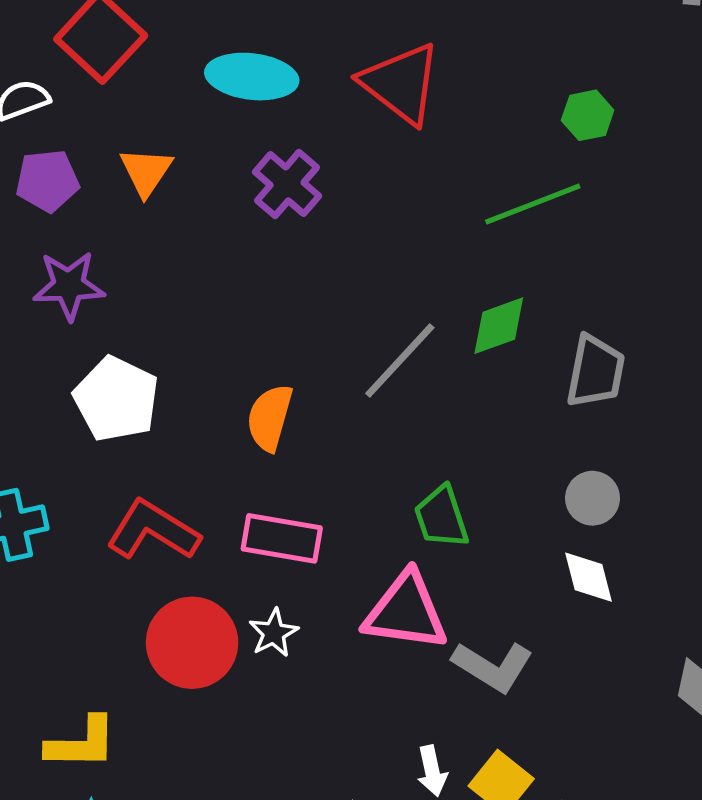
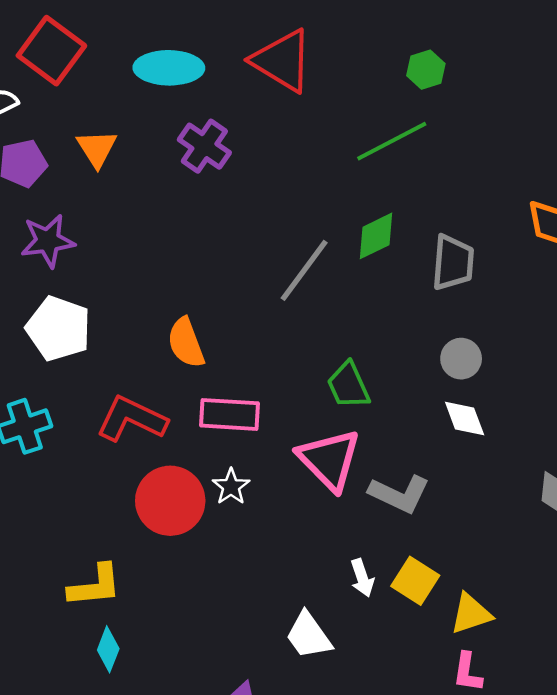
white pentagon: (116, 399) -> (58, 329), moved
orange semicircle: (270, 418) -> (186, 343), moved, turned -30
pink triangle: (406, 612) -> (329, 460), turned 44

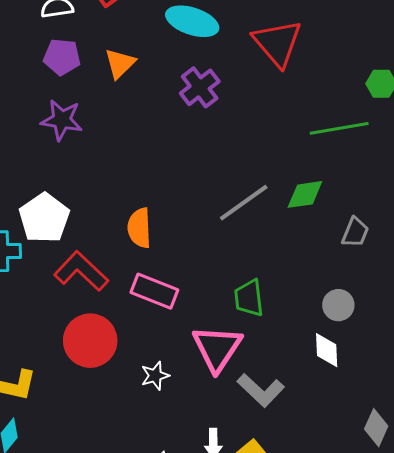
gray trapezoid: (453, 263) -> (355, 232), size x0.7
white pentagon: (58, 329) -> (44, 218), moved
white star: (231, 487) -> (155, 376), moved

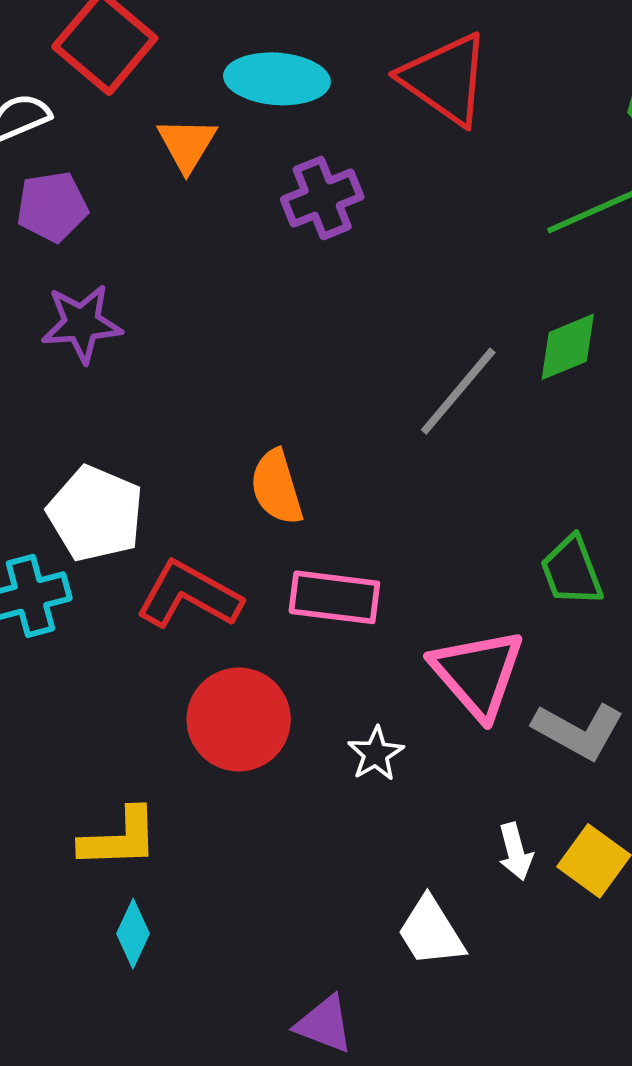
orange triangle: (120, 63) -> (187, 144), moved
purple cross: (200, 87) -> (322, 198), turned 30
green trapezoid: (249, 298) -> (572, 571), moved

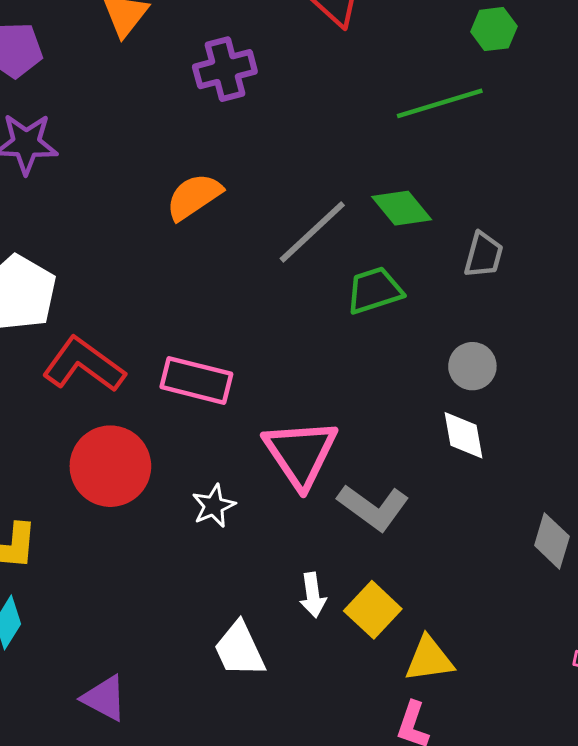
green diamond: (568, 347) -> (402, 208), turned 66
orange semicircle: (277, 487) -> (194, 197), moved, turned 66
green trapezoid: (572, 571) -> (374, 290), moved, turned 86
purple triangle: (324, 1024) -> (104, 698), moved

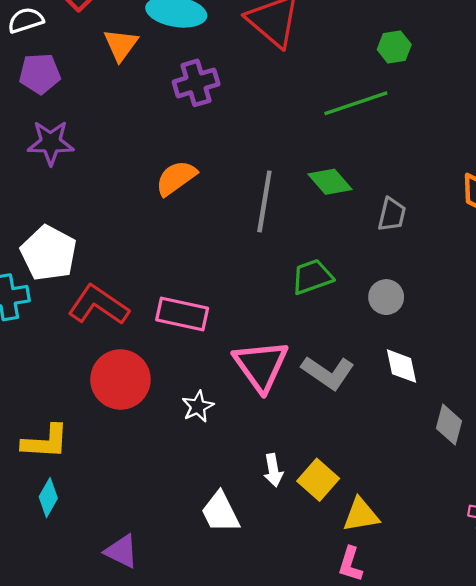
gray line: (312, 232) -> (264, 201), turned -36
green trapezoid: (374, 290) -> (312, 277), moved
white diamond: (464, 435) -> (401, 366), moved
gray L-shape: (373, 507) -> (328, 373), moved

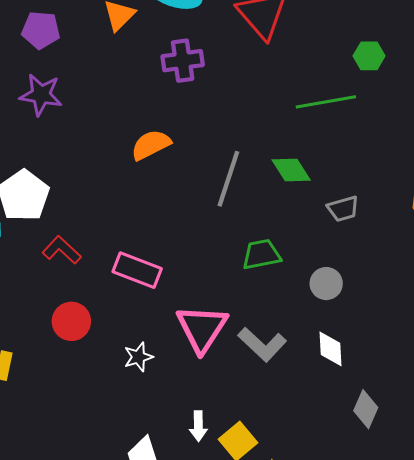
gray trapezoid: (392, 214) -> (343, 209), turned 52
red L-shape: (98, 305) -> (62, 250), size x0.7
red circle: (120, 380) -> (71, 321), size x0.7

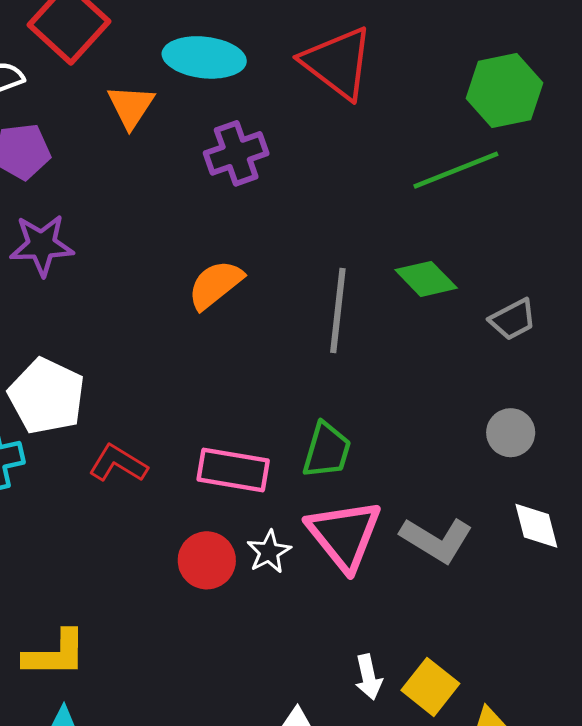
green hexagon: (369, 56) -> (504, 91), size x1.6
green trapezoid: (261, 254) -> (327, 450), moved, turned 129
red circle: (71, 321) -> (207, 560), moved
white star: (138, 357) -> (269, 552), moved

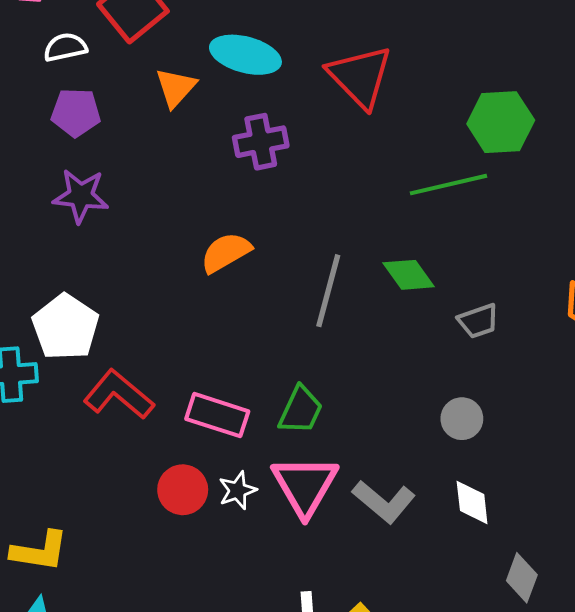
red L-shape: (118, 463) -> (119, 395), size x1.4

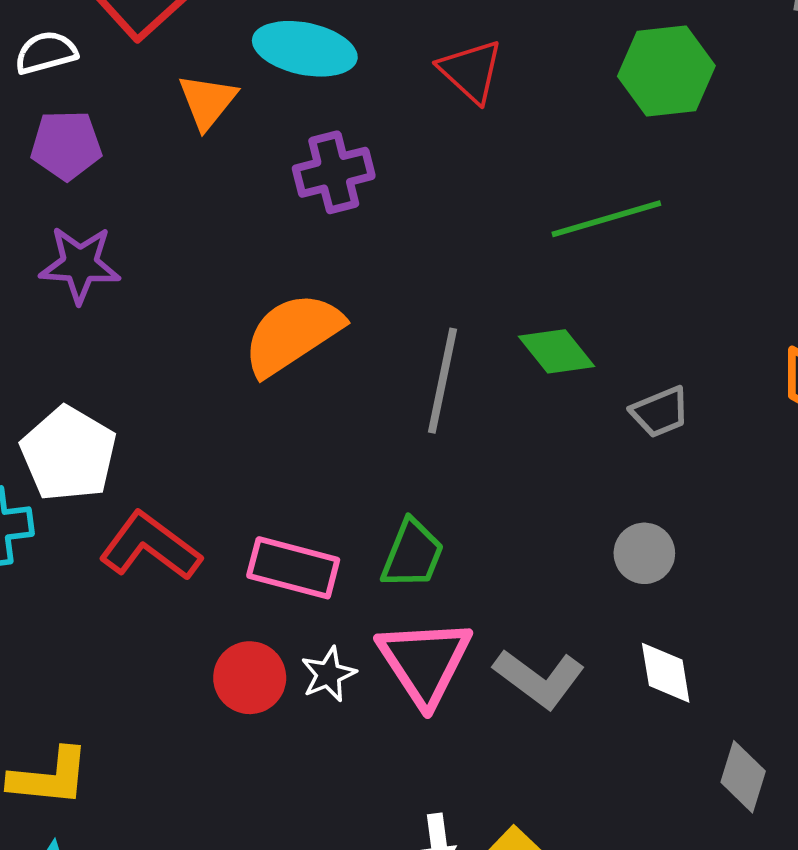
red triangle: (360, 77) -> (471, 71), size x0.7
green hexagon: (501, 122) -> (666, 71), moved
orange semicircle: (226, 252) -> (292, 334), size x1.4

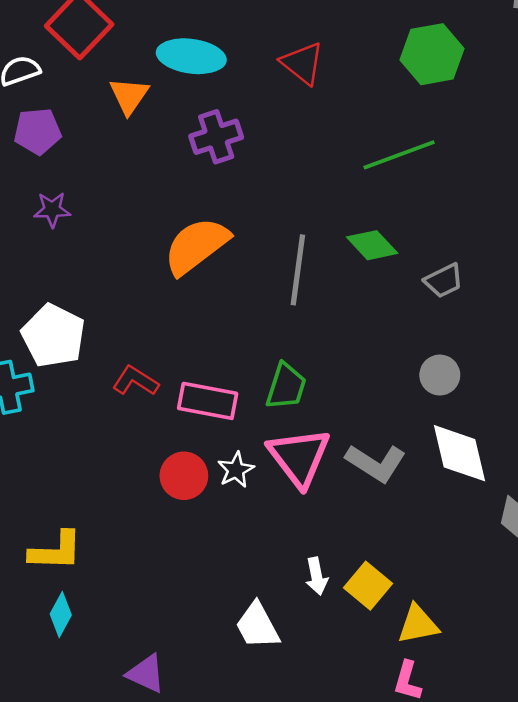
purple star: (80, 264) -> (52, 210), size x0.7
red L-shape: (150, 546) -> (135, 381), moved, size x0.7
white diamond: (666, 673) -> (460, 453), size x1.5

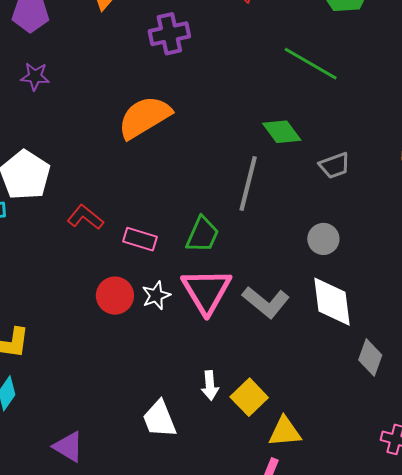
green line: (399, 155) -> (311, 64), turned 44
gray line: (298, 270) -> (248, 184), moved
pink rectangle: (208, 401) -> (140, 239), size x0.7

